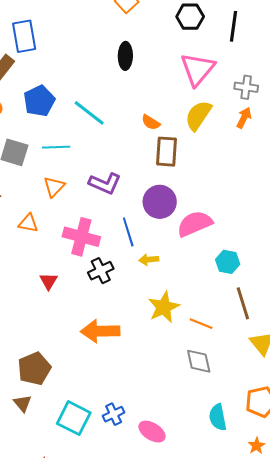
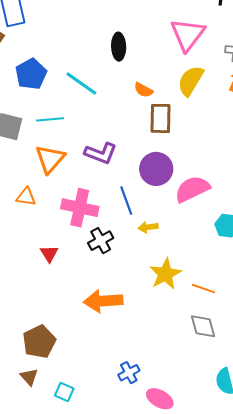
black ellipse: (125, 56) -> (119, 47), moved
orange triangle: (54, 187) -> (50, 159), size x1.4
blue cross: (114, 414) -> (129, 373), moved
cyan square: (74, 418) -> (64, 392), moved, size x0.6

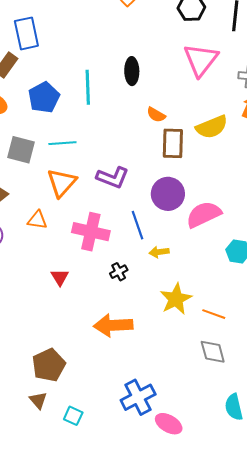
yellow semicircle: (191, 81) -> (212, 127), moved, turned -144
cyan line: (81, 84) -> (88, 87), moved, turned 52
black cross: (101, 241) -> (119, 272), moved, size x0.7
blue cross: (129, 373) -> (138, 397), size x1.6

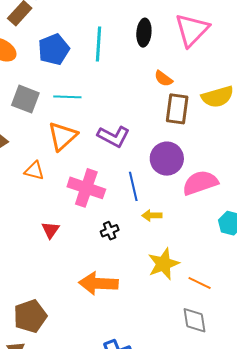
pink triangle: (201, 60) -> (192, 30), moved

